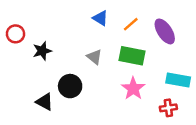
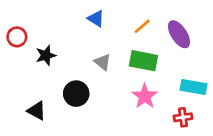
blue triangle: (100, 18) -> (96, 18), moved
black triangle: (45, 102) -> (37, 111), moved

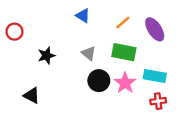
black star: (46, 55) -> (46, 56), moved
cyan rectangle: (194, 87) -> (155, 76), moved
black circle: (76, 94) -> (99, 81), moved

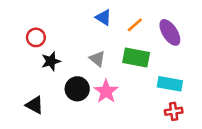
blue triangle: (83, 16) -> (104, 17), moved
red circle: (14, 32) -> (36, 37), moved
black circle: (99, 81) -> (77, 89), moved
pink star: (125, 83) -> (106, 91), moved

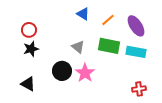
black star: (51, 61) -> (31, 49), moved
cyan rectangle: (170, 84) -> (136, 52), moved

